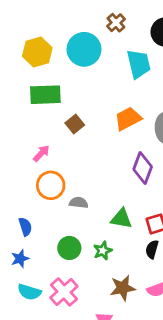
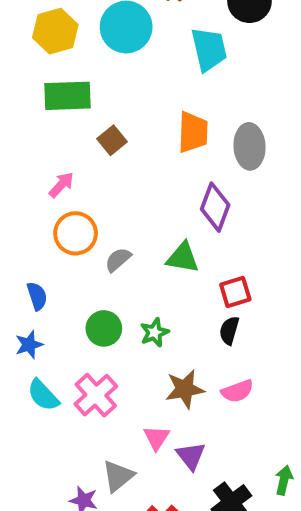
orange trapezoid: (128, 119) -> (193, 132), turned 120
gray semicircle: (79, 203) -> (118, 260), turned -48
green triangle: (121, 219) -> (183, 258), moved
cyan semicircle: (29, 292) -> (43, 395), turned 30

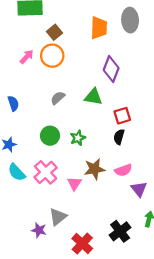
gray ellipse: (249, 146) -> (130, 20), moved
orange circle: (76, 233) -> (52, 56), moved
blue semicircle: (37, 296) -> (13, 103), moved
pink triangle: (156, 438) -> (74, 183), moved
purple triangle: (191, 456) -> (139, 189), moved

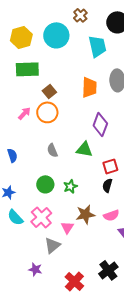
gray semicircle: (58, 98) -> (52, 150), turned -72
gray triangle: (58, 217) -> (52, 245), moved

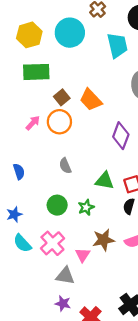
orange trapezoid: (89, 87) -> (91, 100), moved, turned 135
green triangle: (84, 149) -> (105, 181), moved
gray triangle: (52, 245) -> (65, 276), turned 48
purple star: (35, 269) -> (63, 304), moved

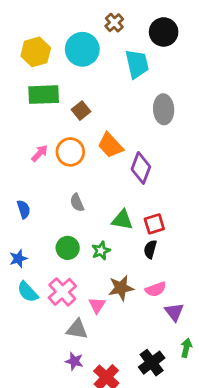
brown square: (62, 97) -> (81, 111), moved
orange trapezoid: (91, 100) -> (110, 145), moved

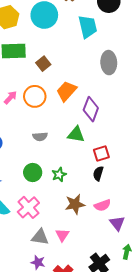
orange trapezoid: (110, 145) -> (66, 91), turned 85
gray semicircle: (77, 203) -> (40, 137), turned -72
green triangle: (122, 220) -> (76, 134), moved
pink triangle: (97, 305) -> (62, 235), moved

